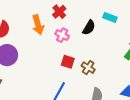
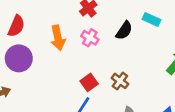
orange arrow: (38, 25) -> (58, 38), moved
red square: (68, 62) -> (89, 82), moved, turned 32

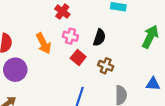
black semicircle: (124, 31) -> (99, 38), moved
red square: (89, 82) -> (78, 58), moved

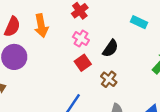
orange arrow: (44, 43) -> (41, 26), moved

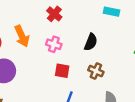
pink cross: (81, 39) -> (54, 44), moved
red square: (83, 63) -> (62, 71), moved, turned -32

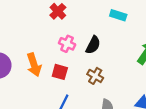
orange arrow: (22, 36) -> (34, 65), moved
pink cross: (54, 44) -> (67, 44), moved

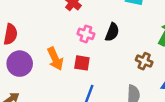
brown cross: (95, 76) -> (144, 61), moved

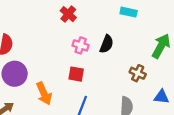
orange arrow: (55, 59) -> (44, 93), moved

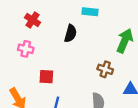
black semicircle: (107, 44) -> (70, 33), moved
pink cross: (81, 45) -> (26, 49), moved

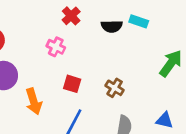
black semicircle: (70, 33) -> (112, 26), moved, turned 60
brown cross: (105, 69) -> (115, 88), moved

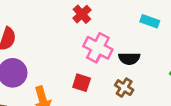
black semicircle: (112, 26) -> (129, 58), moved
pink cross: (56, 47) -> (98, 48), moved, size x1.5

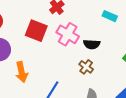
red square: (82, 83) -> (36, 31), moved, size x1.5

